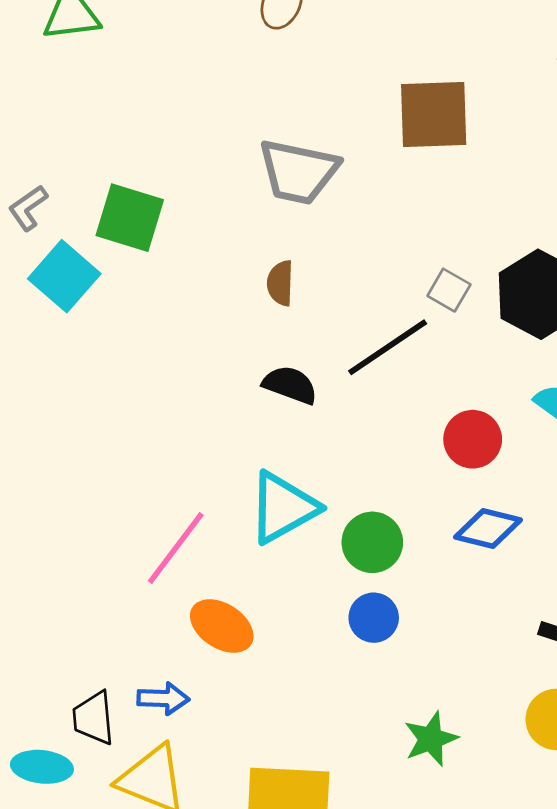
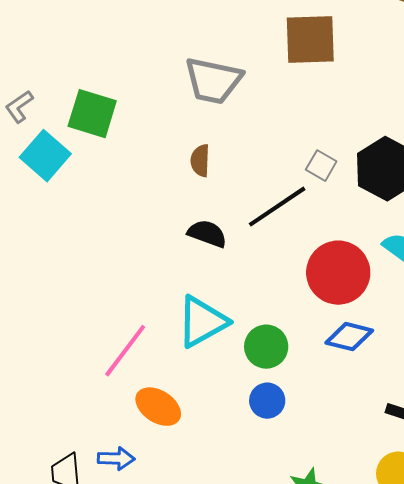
red circle: (473, 439) -> (338, 273), size x1.5

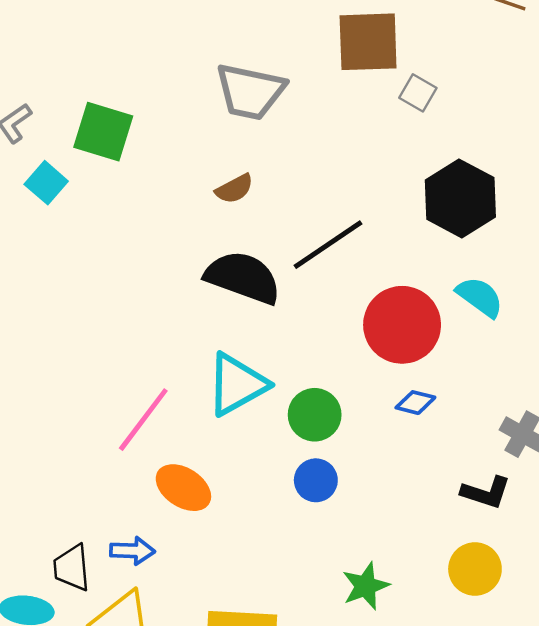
cyan square: (45, 156) -> (46, 183), size x0.7
brown semicircle: (200, 161) -> (234, 189), turned -120
gray square: (321, 166) -> (418, 93), moved
black semicircle: (207, 234) -> (243, 277), size x1.6
blue diamond: (349, 337) -> (415, 403), size x0.7

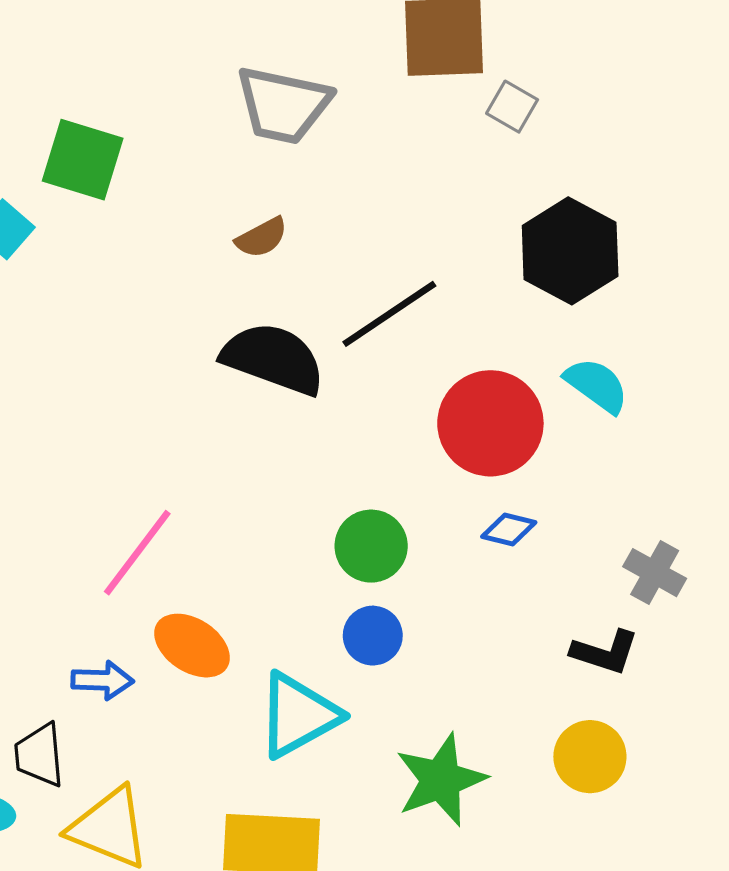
cyan triangle: (237, 384) -> (298, 715), moved
blue arrow: (132, 551) -> (102, 680), moved
green star: (366, 586) -> (441, 780), size x1.4

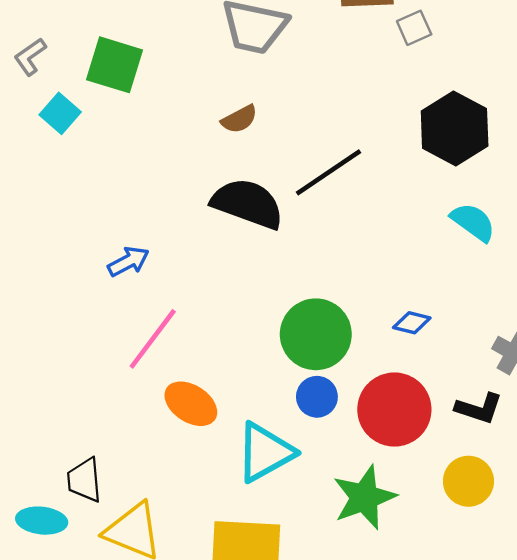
gray square: (512, 107) -> (414, 28), turned 36
red circle: (490, 423) -> (394, 410), moved
green circle: (371, 546) -> (316, 334), size x1.4
blue arrow: (102, 680) -> (128, 261), moved, turned -30

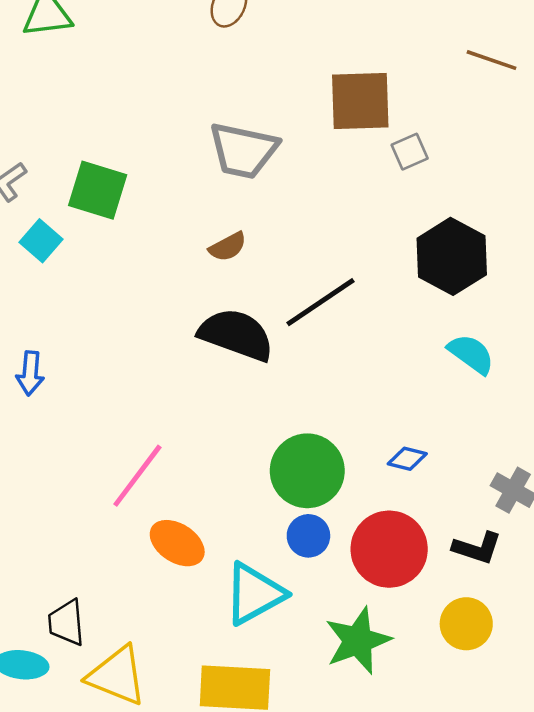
blue arrow: (128, 261) -> (30, 373), moved, turned 123

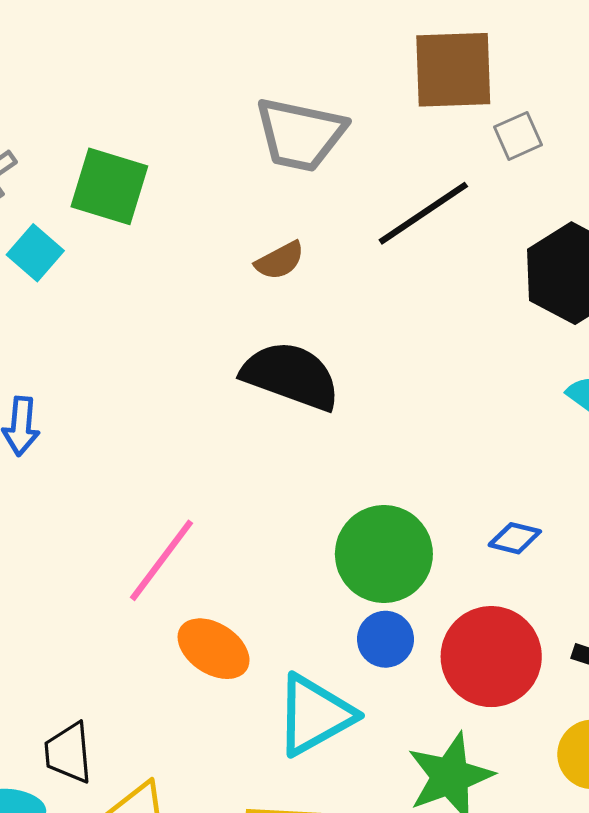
black line: (320, 302) -> (423, 213), moved

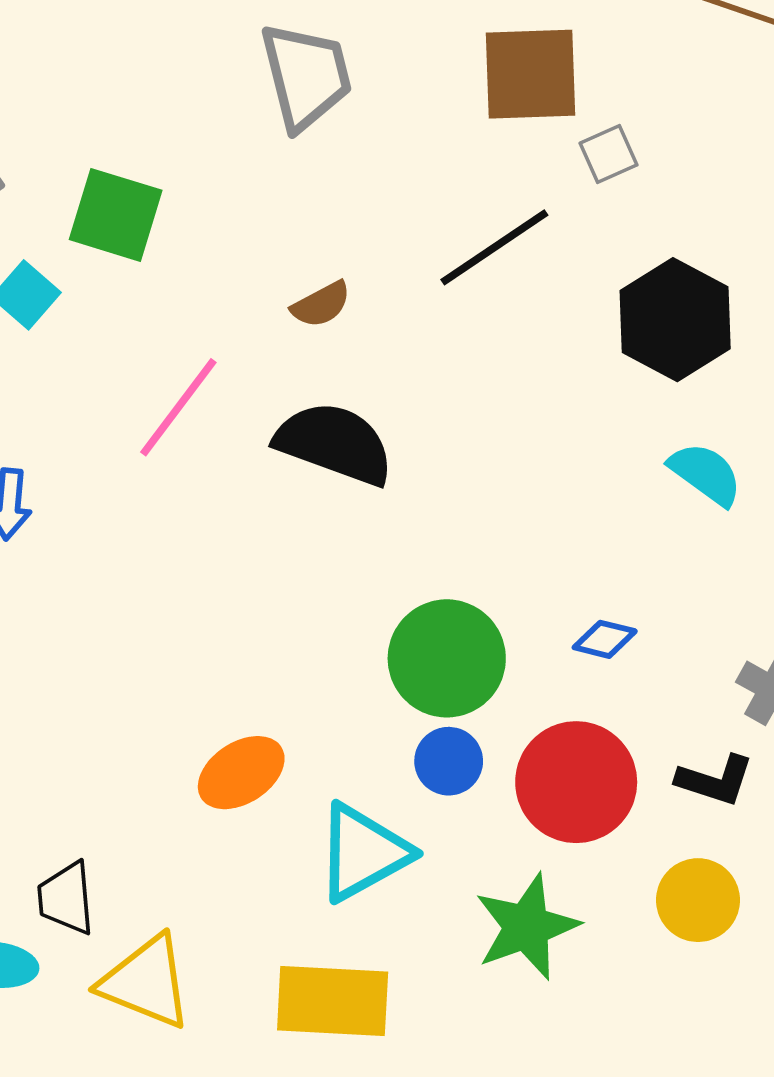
gray trapezoid: (300, 134) -> (306, 76), moved, turned -116
pink line: (161, 560) -> (178, 407), moved
orange ellipse: (214, 649) -> (241, 773), turned -66

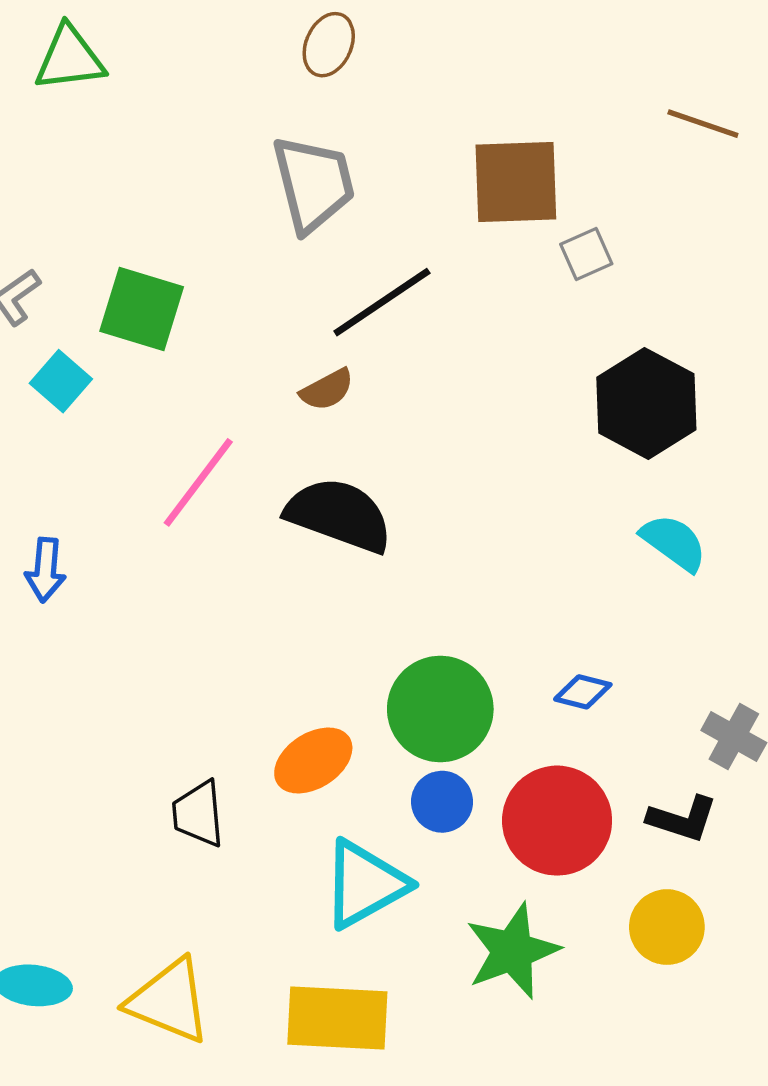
black line: (494, 247) -> (382, 302), moved
orange ellipse: (241, 773) -> (313, 761), moved
black trapezoid: (66, 898) -> (198, 814), moved

